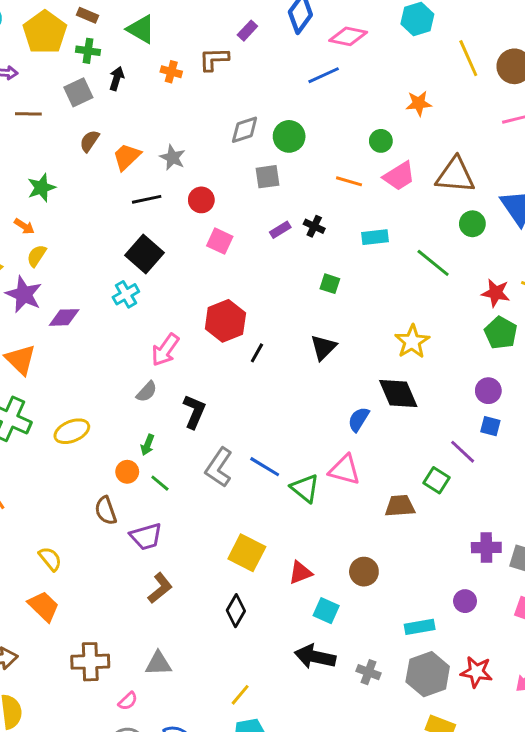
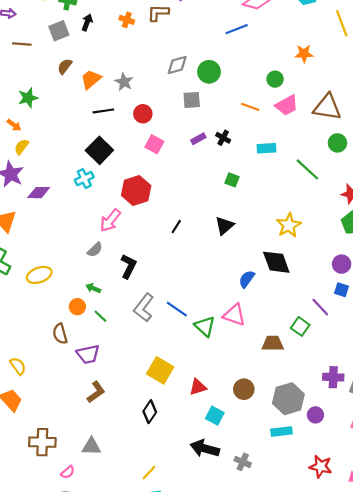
red hexagon: (225, 321) -> (136, 191), moved
green arrow: (147, 445) -> (93, 288), turned 88
gray hexagon: (428, 674) -> (288, 399), moved

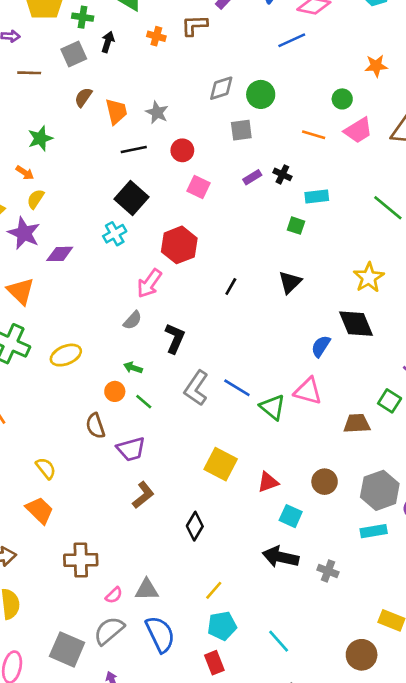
orange trapezoid: (91, 79) -> (116, 111), turned 120
cyan rectangle: (267, 148) -> (317, 196), moved
black diamond: (150, 412) -> (195, 526), moved
gray triangle: (91, 446) -> (147, 590), moved

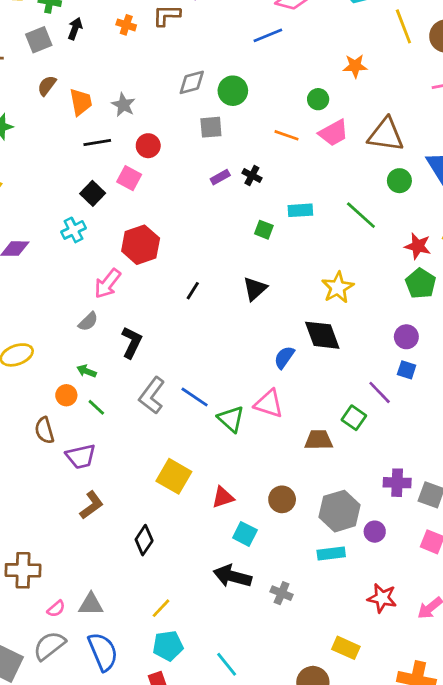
pink square: (198, 187) -> (129, 178), moved
cyan rectangle: (317, 196) -> (300, 210), moved
black square: (131, 198) -> (93, 193), size x0.7

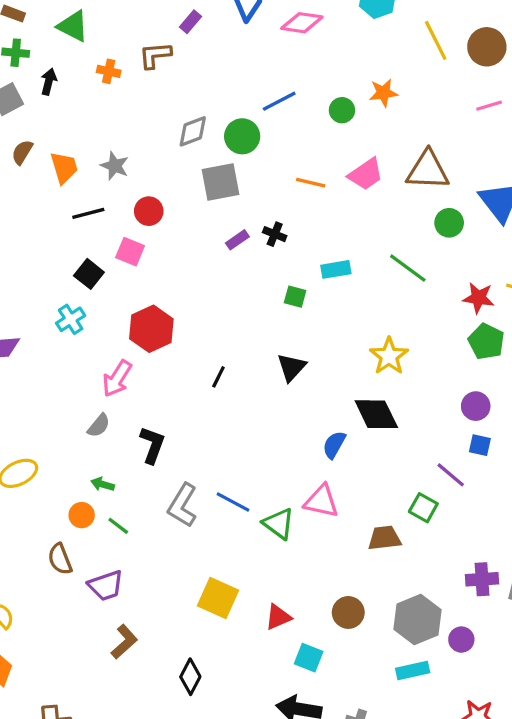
blue line: (268, 35) -> (279, 101), moved
green circle: (318, 99) -> (342, 110), moved
gray square: (211, 127) -> (221, 182), size x1.4

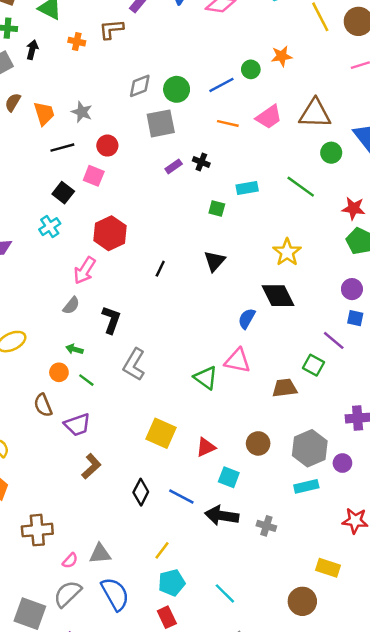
blue line: (279, 101) -> (221, 85), moved
blue line: (233, 502) -> (181, 497), moved

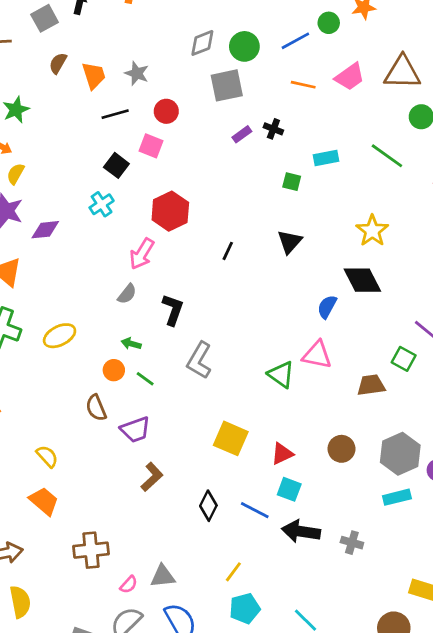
cyan square: (229, 477) -> (289, 489), moved

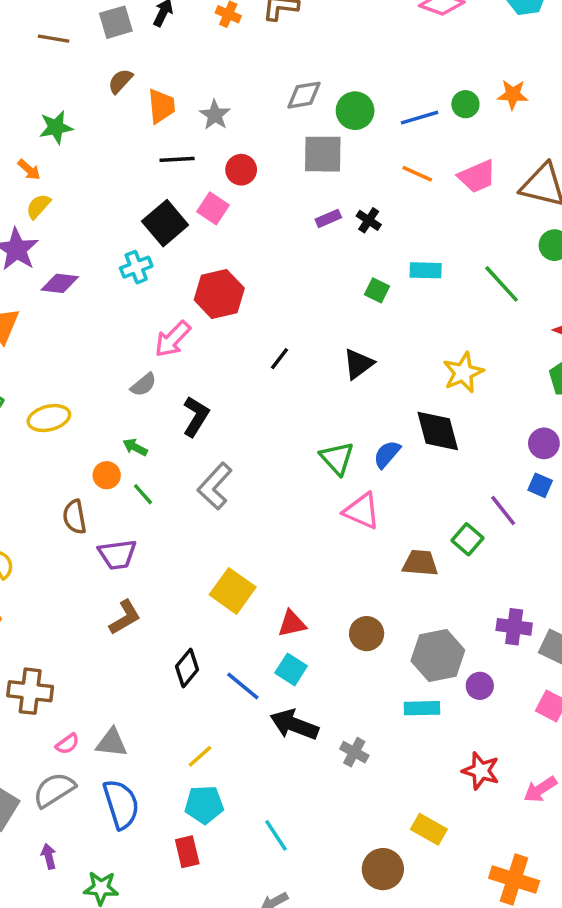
black square: (116, 165) -> (165, 223), size x1.4
green triangle: (281, 374) -> (337, 458), moved

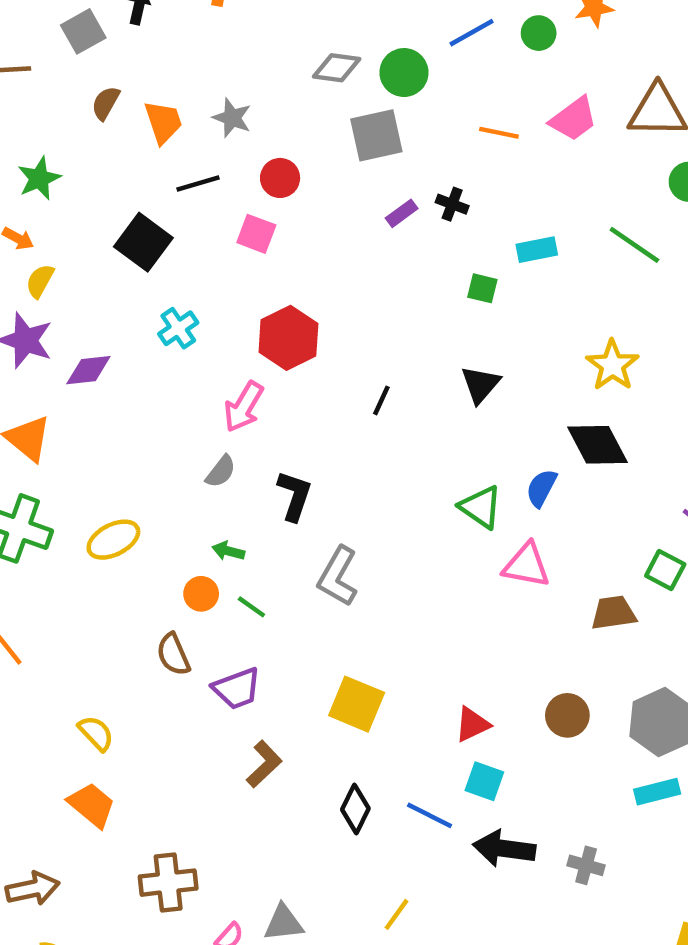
gray diamond: (304, 95) -> (337, 68), turned 30
blue line: (420, 118) -> (472, 33), moved
black square: (165, 223) -> (143, 242), moved
yellow square: (233, 591) -> (357, 704), moved

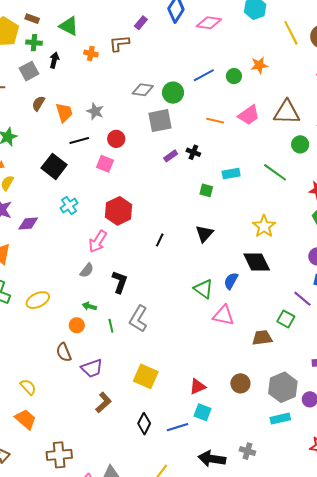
green line: (251, 607) -> (111, 326), moved, turned 40
blue line: (430, 815) -> (178, 427), turned -45
black arrow: (504, 849) -> (212, 459), moved

